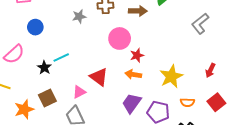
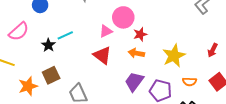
pink triangle: (79, 92) -> (106, 31), moved

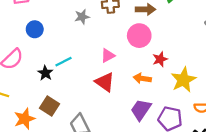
pink circle: (123, 17) -> (139, 36), moved
red star: (140, 34) -> (160, 59), moved
brown square: (51, 75) -> (49, 106), turned -30

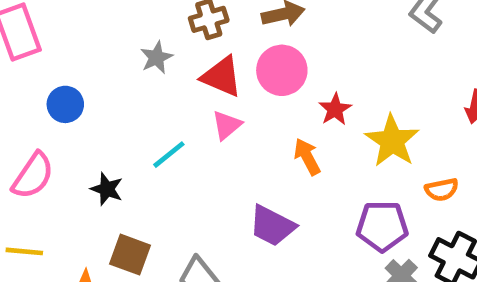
cyan line: (63, 62) -> (169, 155), moved
orange arrow: (142, 78) -> (307, 157), turned 66
red triangle: (105, 82) -> (222, 77), moved
purple trapezoid: (141, 110) -> (272, 226), moved, turned -85

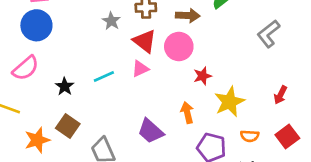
gray star: (156, 58) -> (111, 21), turned -30
blue circle: (65, 104) -> (36, 25), moved, size x1.5
orange arrow: (307, 157) -> (187, 113), moved

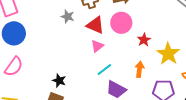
cyan line: (104, 76) -> (104, 69), moved
black star: (65, 86) -> (59, 81), moved
orange arrow: (187, 113) -> (139, 69), turned 35

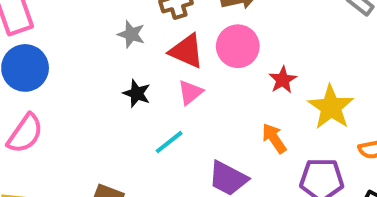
cyan line: (104, 69) -> (169, 142), moved
orange arrow: (139, 69) -> (274, 138), turned -42
black star: (59, 81) -> (137, 93), moved

